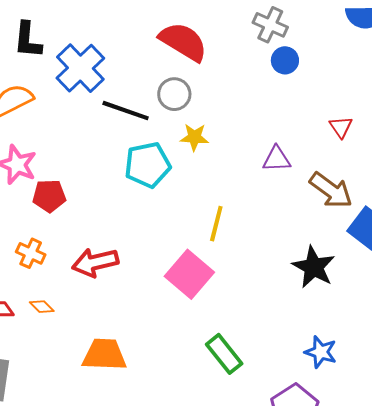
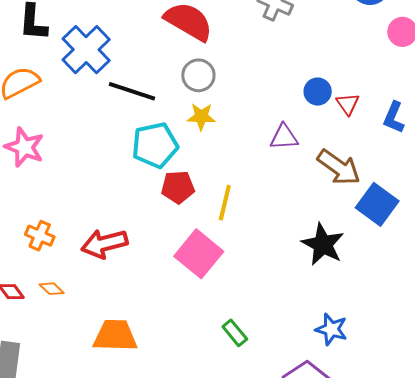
blue circle: (285, 60) -> (318, 92), moved
gray circle: (174, 94) -> (198, 75), moved
red pentagon: (49, 196) -> (178, 187), moved
green rectangle: (224, 354) -> (235, 333), size x0.7

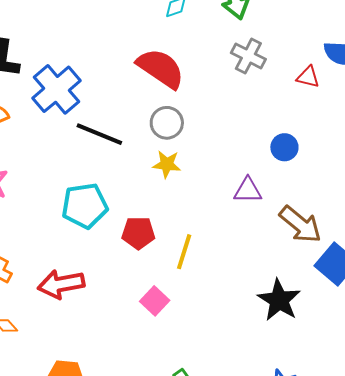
red triangle: (348, 104) -> (308, 77), moved, turned -45
cyan pentagon: (155, 145) -> (85, 206), moved
pink square: (199, 254) -> (155, 301), size x0.6

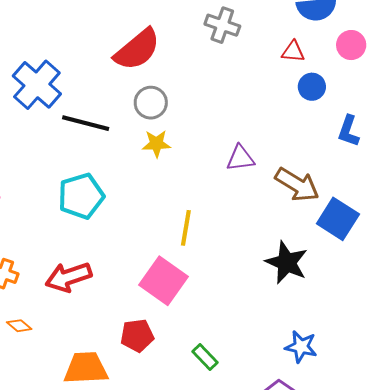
red semicircle: (161, 68) -> (137, 50), turned 114
red triangle: (308, 77) -> (293, 52), moved
blue circle: (284, 147) -> (312, 87), moved
red pentagon: (138, 233) -> (137, 336), moved
pink square: (155, 301) -> (164, 281), size x1.6

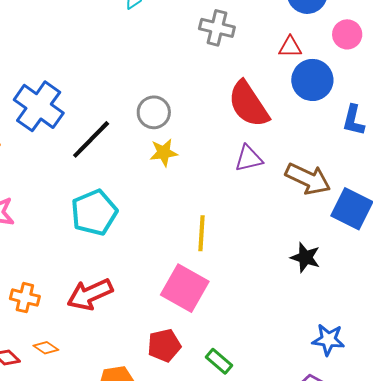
red semicircle: (137, 50) -> (248, 104), moved, turned 102
blue circle: (312, 87) -> (312, 80), size x1.5
black line: (86, 123) -> (91, 139), turned -54
black star: (287, 263) -> (305, 257), size x0.7
green rectangle: (205, 357) -> (219, 361), moved

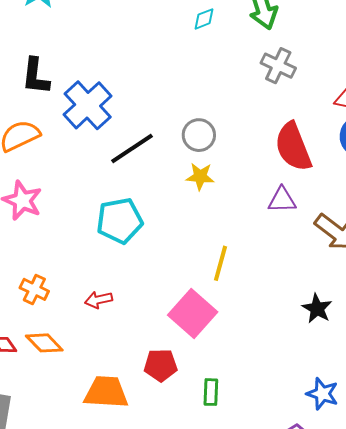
red arrow: (90, 294) -> (99, 300), size x0.6
orange diamond: (46, 348) -> (44, 343), size x1.5
green rectangle: (219, 361) -> (211, 392), turned 40

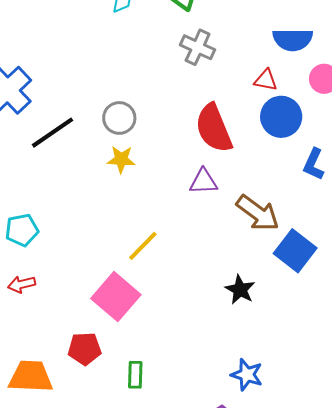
cyan pentagon: (120, 221) -> (22, 230), moved, size x0.7
yellow line: (220, 263) -> (143, 246), turned 30

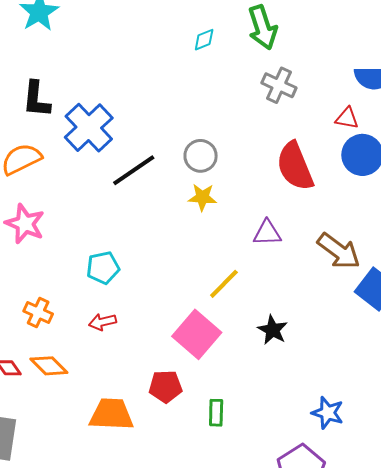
purple triangle: (203, 182) -> (267, 233), moved
black star: (240, 290) -> (273, 330), moved

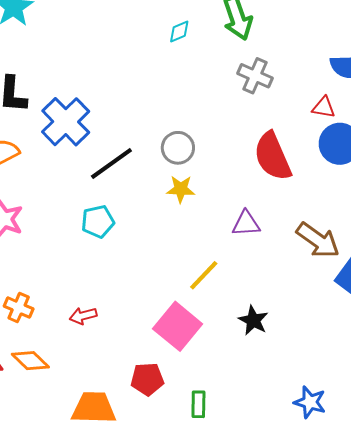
cyan pentagon: (103, 268) -> (98, 222), moved

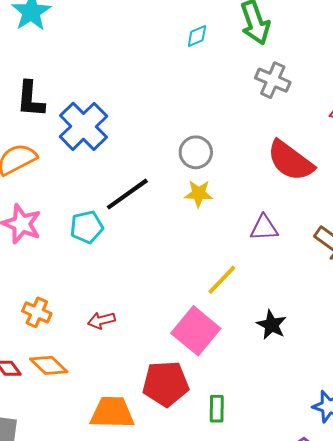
red semicircle: (273, 156) -> (290, 161), turned -30
black line: (111, 164) -> (127, 194), moved
cyan pentagon: (98, 222) -> (87, 227), moved
red pentagon: (147, 379) -> (166, 384), size x1.4

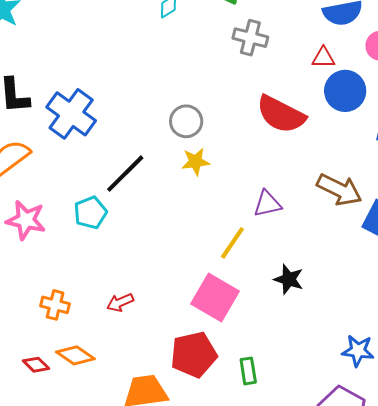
purple triangle: (264, 228) -> (267, 204), moved

